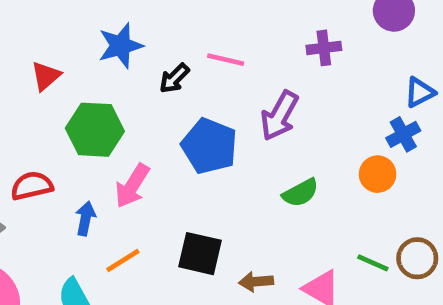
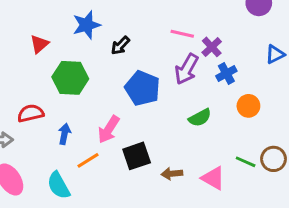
purple cross: (324, 48) -> (212, 47), moved, turned -36
pink line: (226, 60) -> (182, 34), moved
blue cross: (403, 134) -> (226, 73), moved
pink arrow: (132, 186) -> (109, 129), moved
black square: (200, 254) -> (137, 156), turned -32

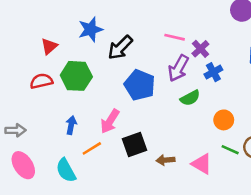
black arrow: (120, 46) -> (120, 48), size x1.5
orange circle: (248, 106) -> (224, 120), moved
red semicircle: (31, 113) -> (41, 81), moved
green semicircle: (200, 118) -> (190, 98), moved

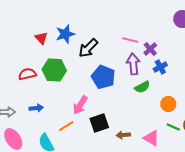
red triangle: (49, 46) -> (41, 38), moved, turned -32
purple arrow: (178, 68) -> (133, 64), turned 145
blue arrow: (71, 125) -> (36, 108), moved, turned 72

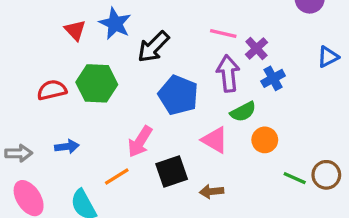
blue star: (65, 34) -> (115, 24), turned -30
orange circle: (168, 104) -> (265, 140), moved
pink triangle: (151, 138) -> (215, 140), moved

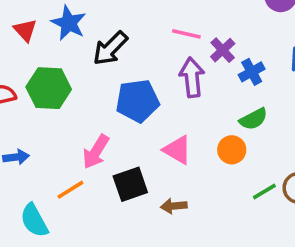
blue cross: (273, 78) -> (252, 72), moved
blue pentagon: (178, 95) -> (138, 101), turned -30
green semicircle: (243, 112) -> (253, 119), moved
green line: (295, 178) -> (264, 191), turned -55

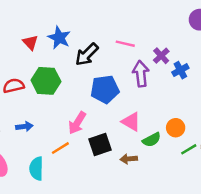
pink line: (186, 34) -> (125, 44), moved
green semicircle: (253, 119) -> (152, 140), moved
orange circle: (232, 150) -> (176, 128), moved
cyan semicircle: (34, 220) -> (36, 169), turned 30

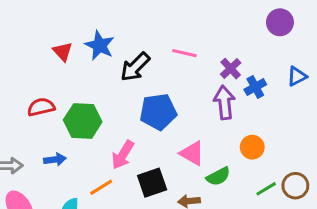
purple arrow: (141, 74) -> (224, 102), moved
green hexagon: (46, 81) -> (83, 121), moved
orange circle: (176, 128) -> (252, 147), moved

